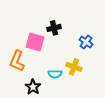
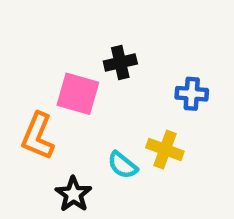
blue cross: (86, 42) -> (192, 94), turned -32
cyan semicircle: (55, 74) -> (123, 165), turned 40

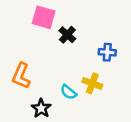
black cross: (120, 62) -> (67, 35), turned -35
pink square: (78, 94) -> (44, 17), moved

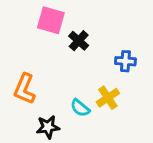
yellow cross: (92, 83) -> (108, 98), turned 36
black star: (41, 108) -> (48, 127), turned 30

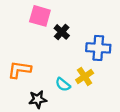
blue cross: (125, 61) -> (98, 48), size x1.5
orange L-shape: (25, 89) -> (19, 70), turned 75

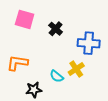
pink square: (40, 16) -> (25, 19), moved

